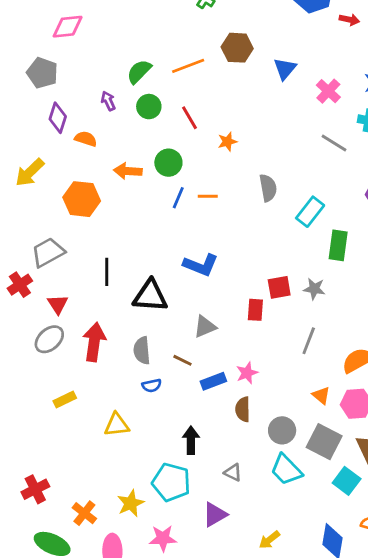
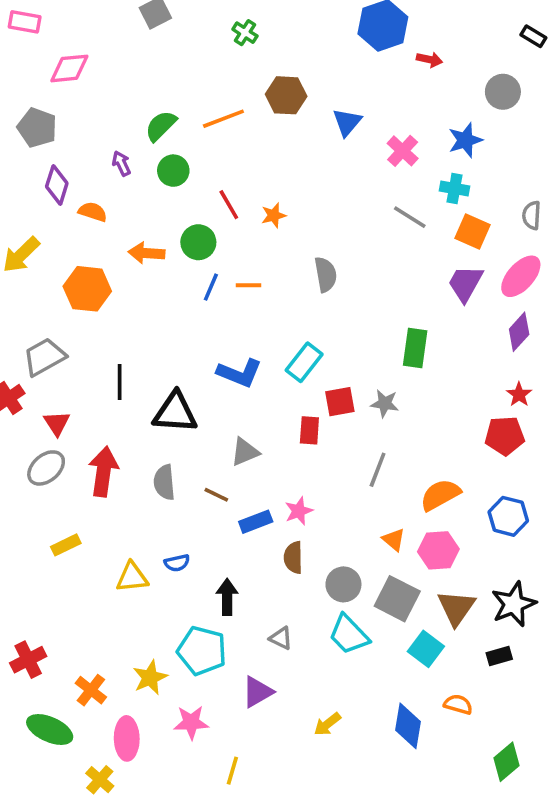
red line: (190, 118) -> (229, 205), moved
cyan rectangle: (310, 212) -> (304, 362), moved
blue semicircle: (152, 386) -> (177, 563), moved

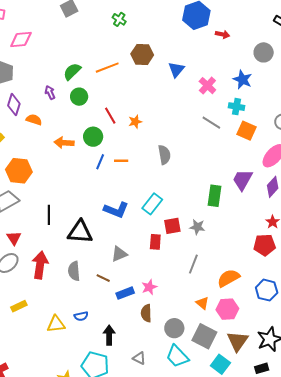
blue star: (465, 140) -> (242, 80), turned -30
purple trapezoid: (465, 283) -> (242, 180), moved
orange hexagon: (87, 289) -> (19, 171), moved

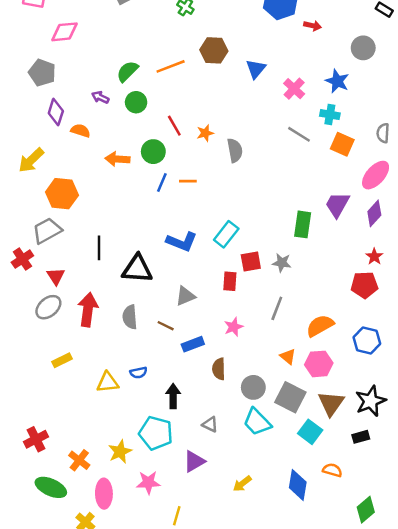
purple arrow: (50, 93) -> (100, 97), turned -40
gray semicircle: (164, 155) -> (235, 150), moved
pink star: (149, 287) -> (234, 327), moved

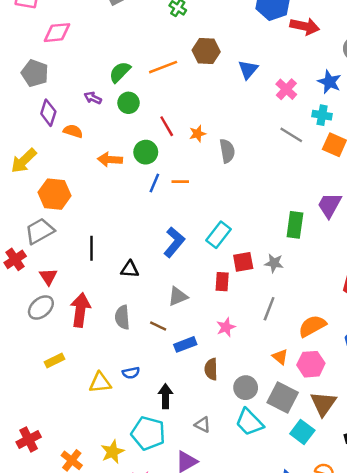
red arrow: (313, 26) -> (305, 26), size x1.6
blue L-shape: (182, 242) -> (174, 242), turned -72
black triangle: (137, 269) -> (130, 269), size x0.6

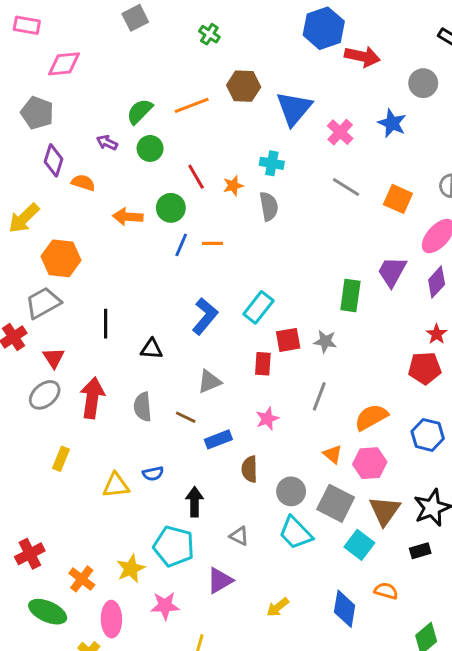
blue triangle: (248, 70) -> (294, 108), size x1.5
cyan cross: (322, 115) -> (272, 163), moved
yellow rectangle: (55, 361) -> (61, 459), turned -42

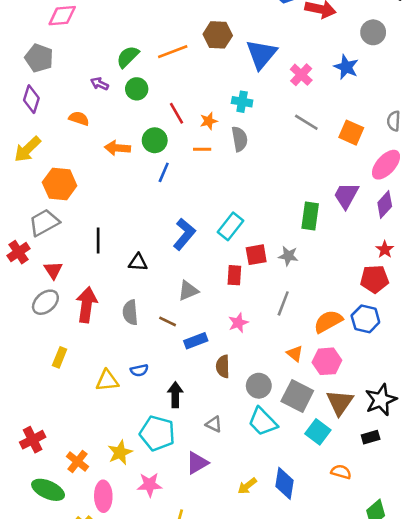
purple diamond: (54, 160) -> (31, 99), moved
orange line: (212, 243) -> (202, 149), moved
blue hexagon: (428, 435) -> (365, 319), moved
blue diamond: (345, 609) -> (284, 483), moved

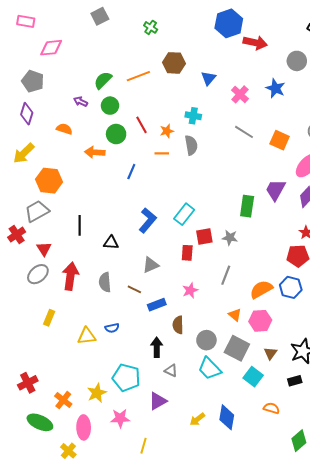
blue triangle: (261, 54) -> (208, 78), size x0.6
green circle: (155, 140) -> (116, 134), moved
black arrow: (175, 395) -> (157, 347), moved
brown triangle: (340, 402) -> (270, 353), size x0.6

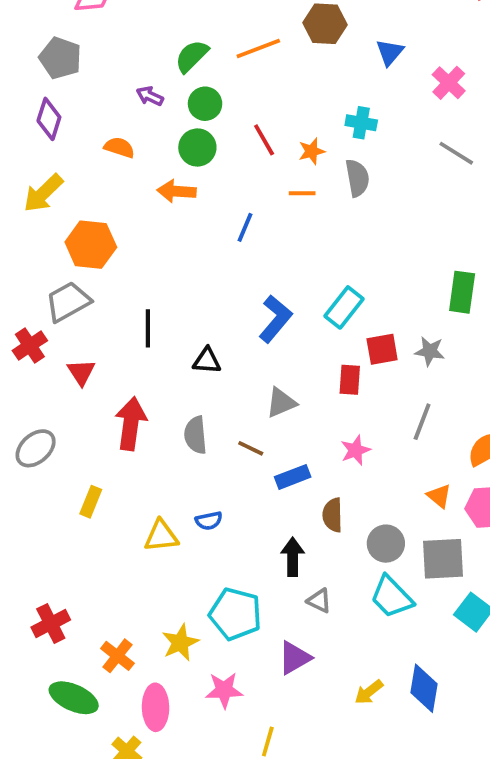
green circle: (116, 134) -> (197, 147), moved
gray ellipse: (38, 274) -> (36, 448), moved
gray square: (237, 348) -> (443, 559), turned -30

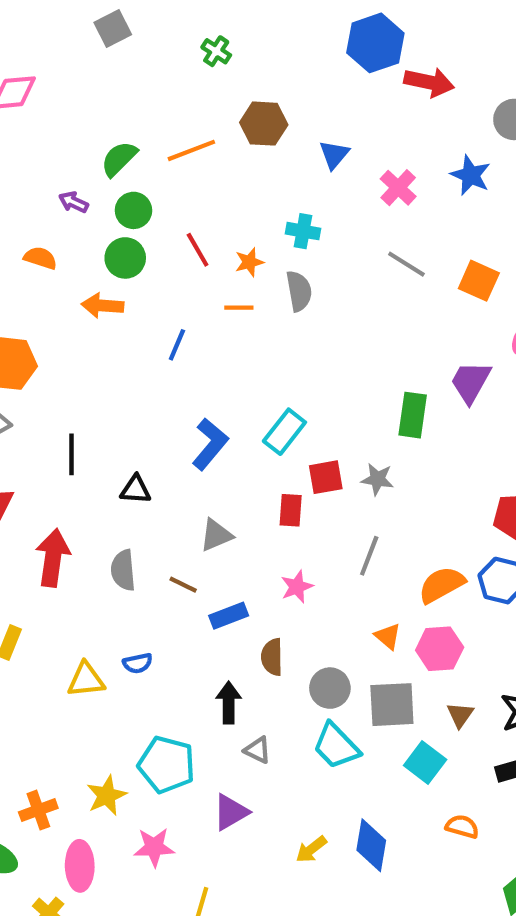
orange cross: (117, 656) -> (38, 810), turned 32

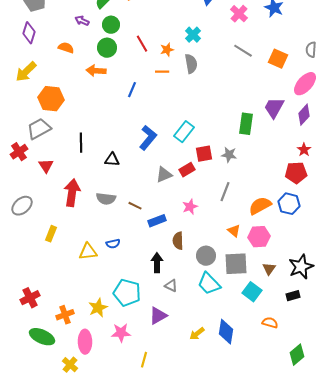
cyan cross: (303, 231) -> (193, 35), turned 35
red rectangle: (291, 510) -> (187, 170), turned 56
gray triangle: (216, 535) -> (164, 175), moved
gray semicircle: (123, 570) -> (106, 199), turned -78

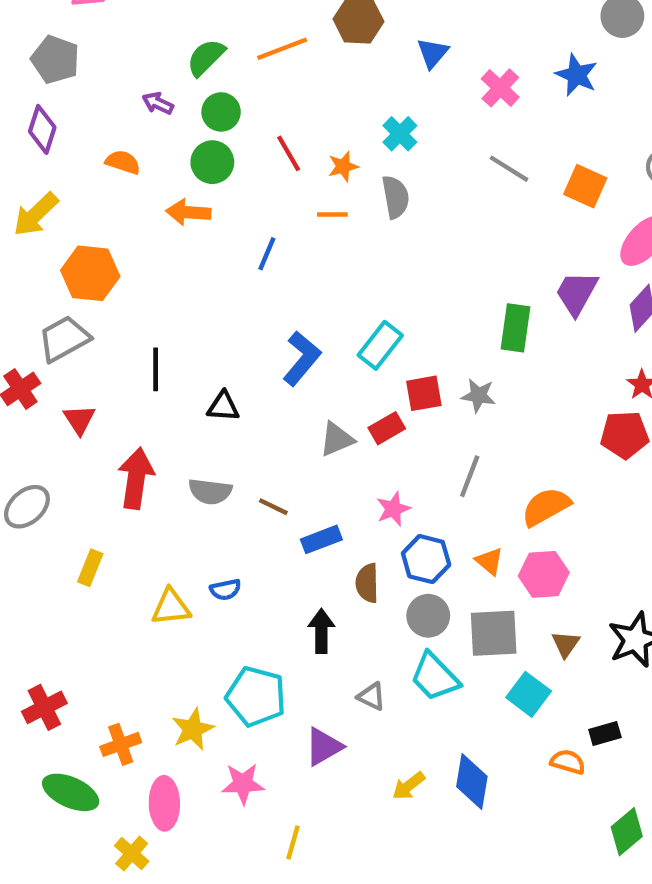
blue hexagon: (289, 204) -> (426, 559), moved
gray triangle: (171, 286) -> (372, 696), moved
black rectangle: (293, 296) -> (605, 734), moved

